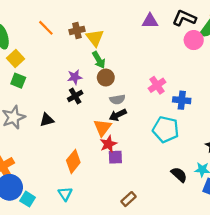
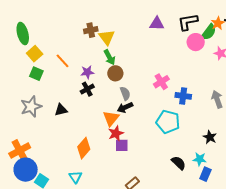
black L-shape: (184, 18) -> (188, 22), turned -35
orange line: (46, 28) -> (62, 61), moved
gray semicircle: (117, 99) -> (125, 93), turned -104

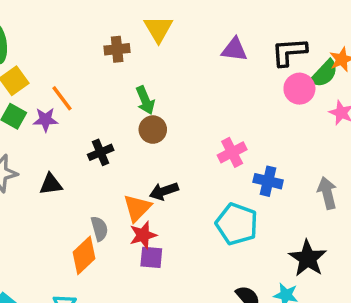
yellow triangle: (107, 37) -> (158, 29), moved
purple star: (87, 72) -> (45, 120), moved
gray semicircle: (125, 93) -> (99, 229), moved
black star: (210, 137) -> (308, 258), size x1.5

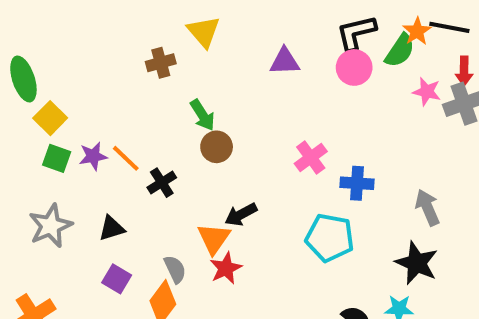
purple triangle: (234, 50) -> (285, 61), moved
pink circle: (299, 89) -> (354, 67), moved
orange line: (62, 98) -> (126, 158), moved
gray arrow: (327, 193) -> (428, 207), moved
purple square: (151, 257) -> (117, 279), moved, turned 35

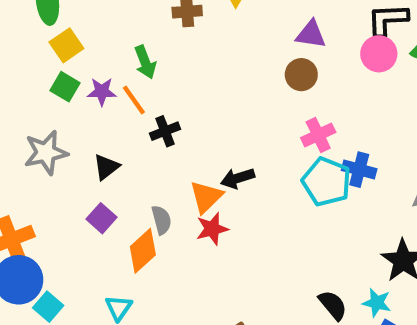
green arrow: (202, 115) -> (145, 62), moved
brown circle: (217, 147) -> (301, 75), moved
black triangle: (112, 228) -> (106, 167), turned -32
cyan pentagon: (330, 238) -> (326, 182), moved

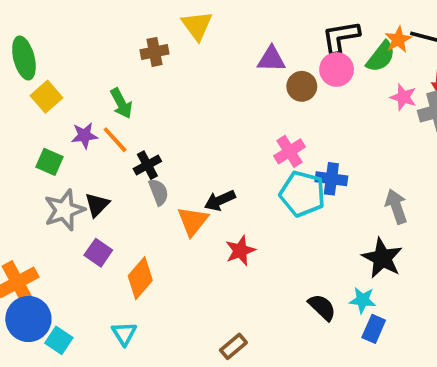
brown circle: (301, 75) -> (302, 86), moved
green square: (65, 87) -> (50, 162), moved
gray star: (46, 153) -> (64, 210), moved
gray semicircle: (161, 220) -> (159, 192), moved
red star: (212, 229) -> (240, 251), moved

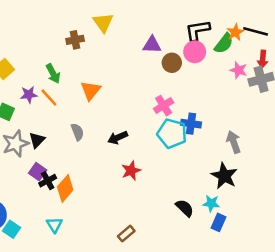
black cross: (147, 165) -> (48, 181), moved
orange triangle: (193, 221) -> (91, 91), moved

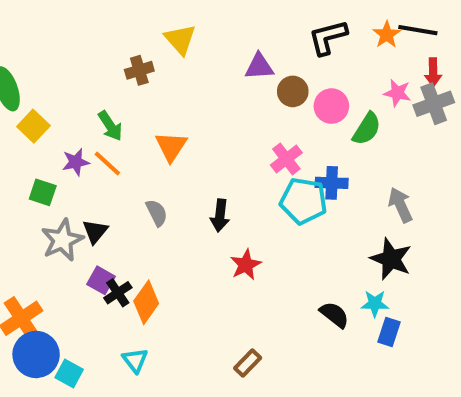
green semicircle: (224, 43) -> (367, 129), moved
pink circle: (195, 52) -> (331, 106), moved
black arrow: (118, 138) -> (220, 216), turned -54

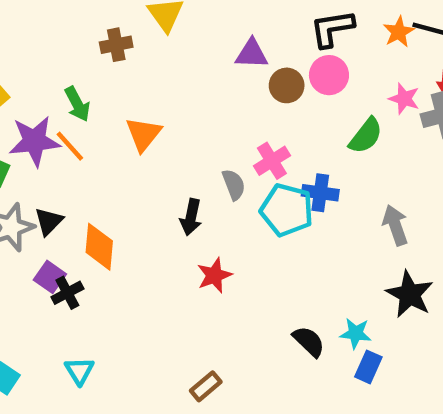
pink circle: (331, 106) -> (329, 75), moved
purple star: (76, 162) -> (34, 141), size x1.6
gray semicircle: (157, 213) -> (234, 185), moved
black star: (391, 259) -> (410, 294), moved
orange diamond: (146, 302) -> (99, 247), moved, turned -36

